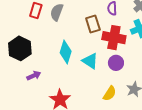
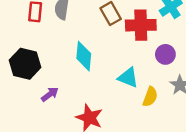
cyan triangle: (90, 61) -> (128, 77), moved
purple circle: (116, 63) -> (165, 54), moved

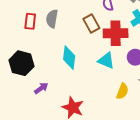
cyan triangle: (128, 77) -> (106, 61), moved

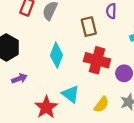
red cross: (116, 33) -> (97, 60), moved
cyan triangle: (106, 61) -> (71, 94), moved

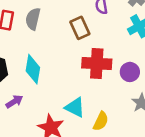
cyan diamond: (56, 55) -> (33, 69), moved
yellow semicircle: (101, 104) -> (101, 121), moved

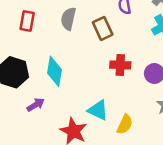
gray semicircle: (33, 19) -> (68, 19), moved
red cross: (97, 64) -> (120, 65), size x0.7

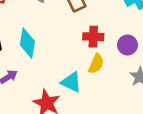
yellow semicircle: (125, 124) -> (96, 64), moved

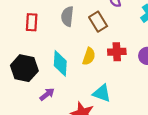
yellow semicircle: (96, 64) -> (89, 56), moved

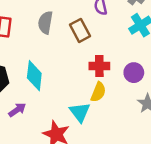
yellow semicircle: (89, 56) -> (98, 92), moved
cyan triangle: (102, 93) -> (80, 112), turned 30

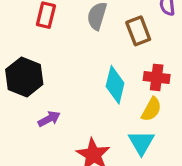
cyan diamond: (34, 76) -> (115, 85), moved
cyan triangle: (80, 112) -> (141, 143), moved

